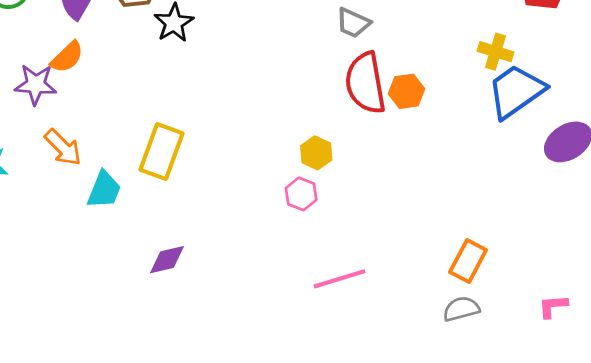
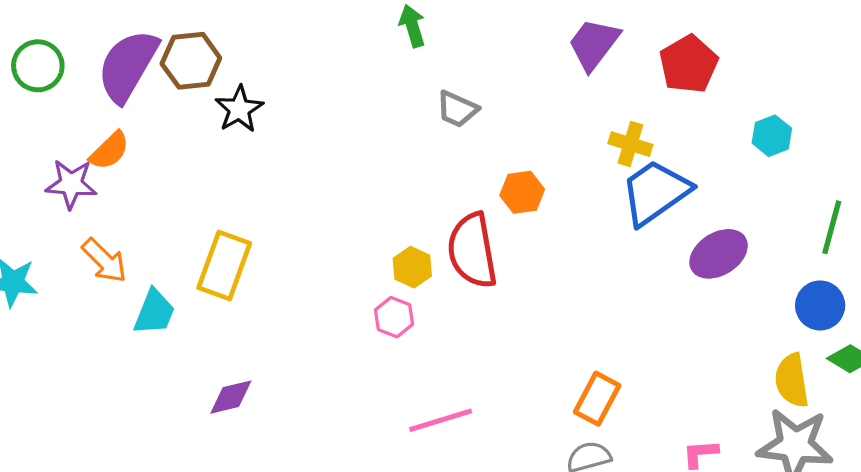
red semicircle: (365, 83) -> (472, 251), moved

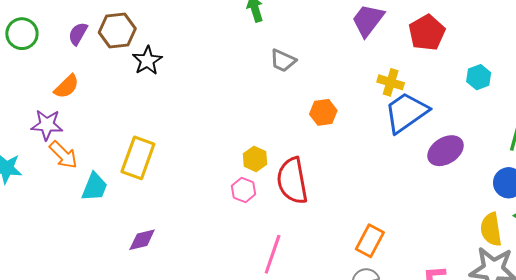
purple semicircle: (128, 66) -> (78, 34), size x0.5
purple star: (71, 184) -> (47, 125), moved
red semicircle: (472, 251) -> (292, 181), moved
pink line: (441, 420) -> (273, 254), turned -54

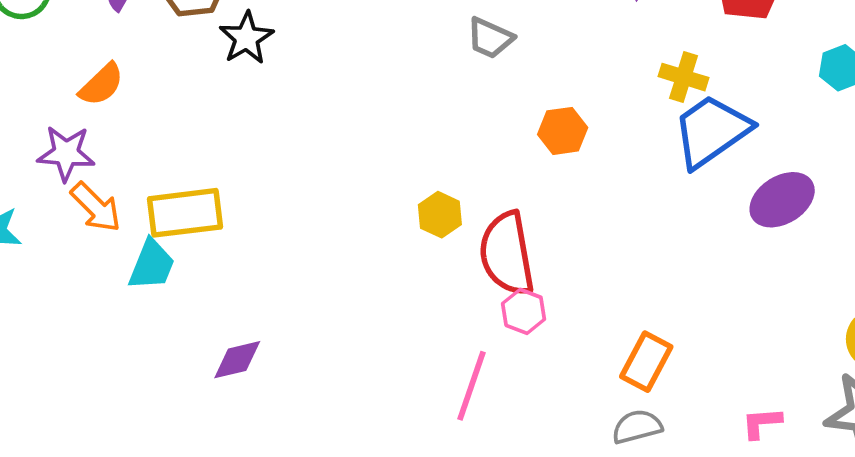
yellow rectangle: (138, 158) -> (185, 213), moved, turned 63
pink hexagon: (244, 190) -> (524, 311), moved

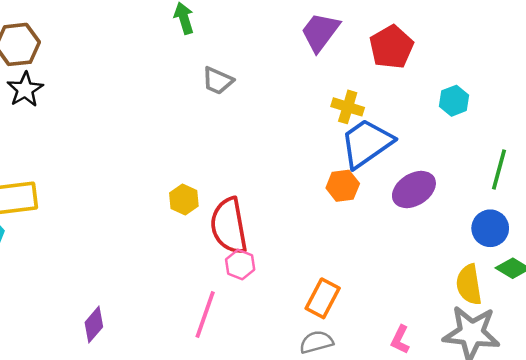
black star: (246, 38) -> (25, 89), moved
orange hexagon: (563, 131) -> (343, 186), moved
purple diamond: (237, 360) -> (94, 325), moved, turned -36
pink L-shape: (762, 423) -> (400, 340), turned -60

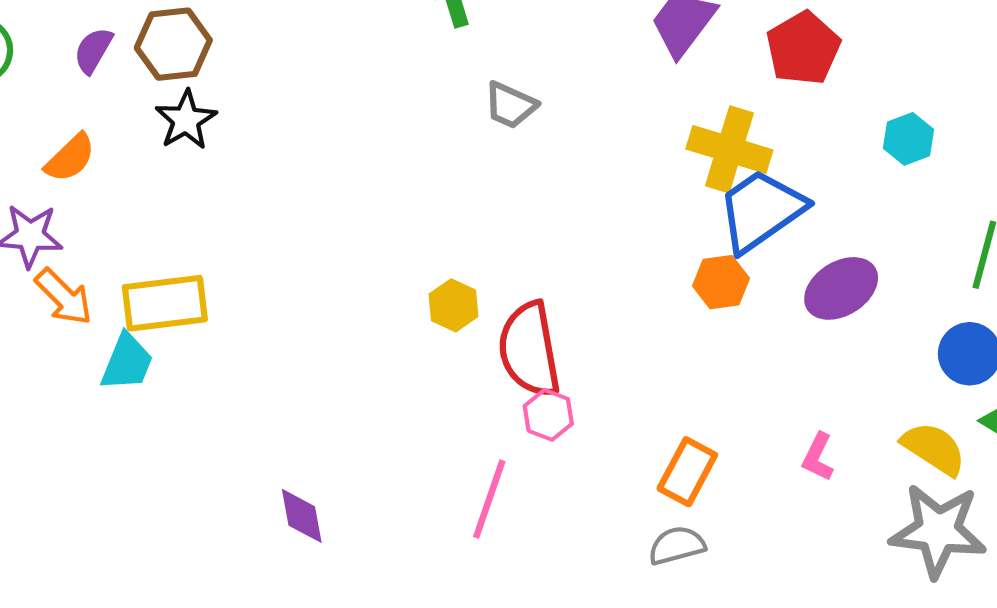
yellow cross: (348, 107) -> (729, 149), size x1.5
yellow semicircle: (469, 285) -> (934, 449), turned 132
purple diamond: (94, 325) -> (302, 516), turned -51
pink L-shape: (400, 340) -> (818, 457), moved

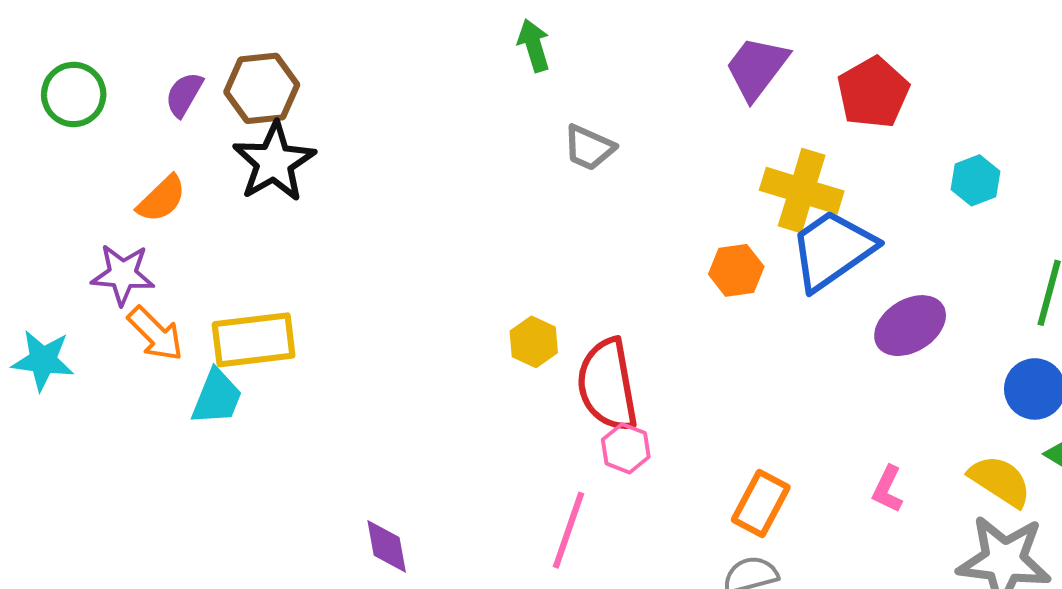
black star: (186, 120) -> (274, 162), size x1.4
orange hexagon: (721, 282) -> (736, 270), moved

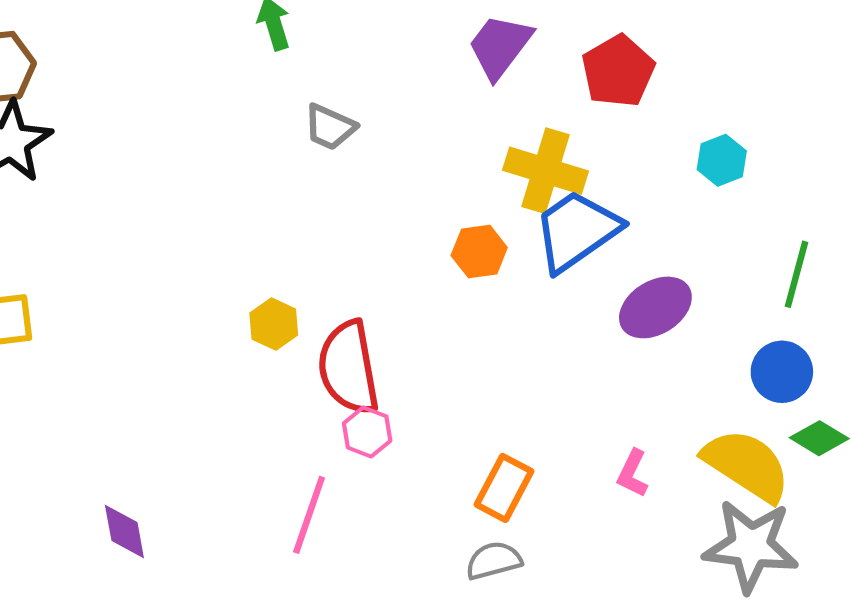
yellow semicircle: (1000, 481) -> (747, 465), size x1.4

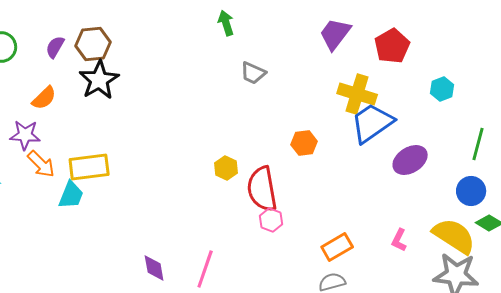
orange hexagon: (479, 252) -> (304, 143), moved
orange rectangle: (504, 488) -> (337, 247), turned 32
pink line: (309, 515) -> (205, 269), moved

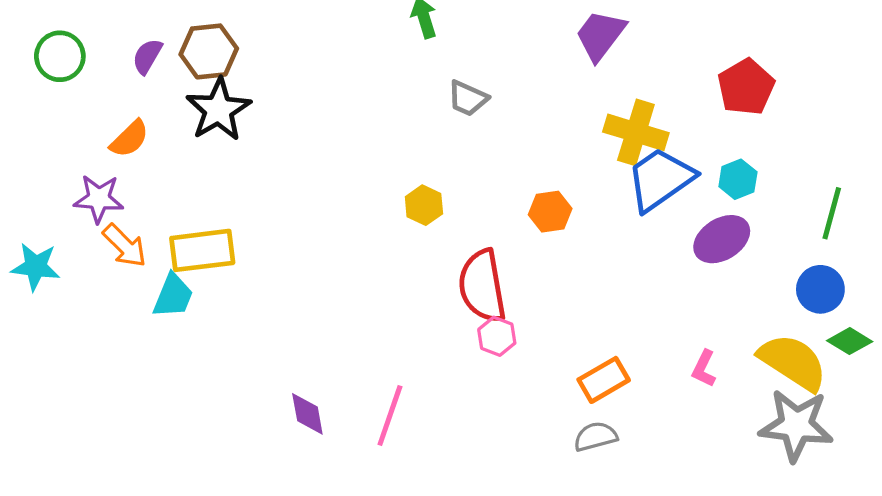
red pentagon: (392, 46) -> (746, 87), moved
cyan hexagon: (442, 89) -> (738, 179), moved
yellow hexagon: (226, 168) -> (424, 205), moved

